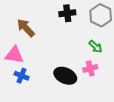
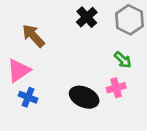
black cross: (67, 13) -> (87, 17), turned -35
pink triangle: (14, 55) -> (19, 70), turned -42

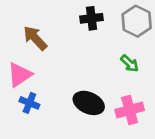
black cross: (87, 17) -> (92, 18), turned 35
pink cross: (116, 88) -> (130, 110), moved, size x1.4

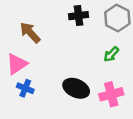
green arrow: (130, 63) -> (111, 54), turned 91

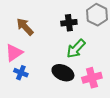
black cross: (79, 16) -> (69, 23), moved
green arrow: (111, 54) -> (76, 49), moved, size x1.5

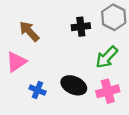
green arrow: (76, 49) -> (107, 57), moved
blue cross: (21, 73) -> (37, 90), moved

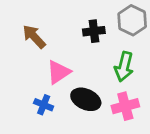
green arrow: (107, 57) -> (124, 67), turned -30
pink triangle: (16, 62) -> (59, 72), moved

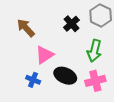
black cross: (94, 31) -> (71, 24), turned -35

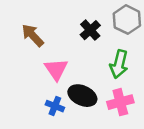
pink triangle: (44, 55) -> (56, 69), turned -30
blue cross: (33, 80) -> (55, 106), moved

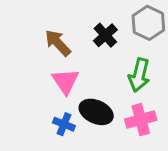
brown arrow: (33, 35) -> (58, 43), moved

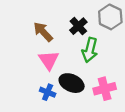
green arrow: (139, 75) -> (90, 50), moved

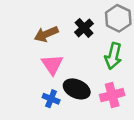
brown arrow: (43, 32) -> (46, 34), turned -70
green arrow: (90, 50) -> (113, 56), moved

